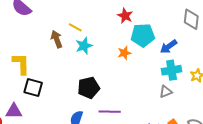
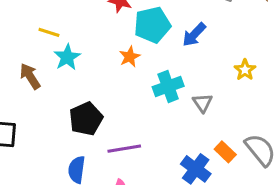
brown arrow: (57, 39) -> (30, 76), moved
cyan cross: (172, 70) -> (168, 87), moved
gray triangle: (166, 92) -> (203, 103), turned -32

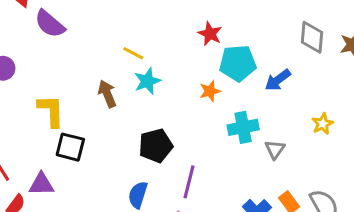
purple line: (124, 149) -> (189, 182), turned -76

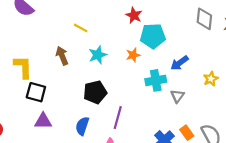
blue arrow: (278, 80) -> (179, 63), moved
cyan star: (147, 81) -> (98, 55), moved
purple triangle: (41, 184) -> (43, 121), moved

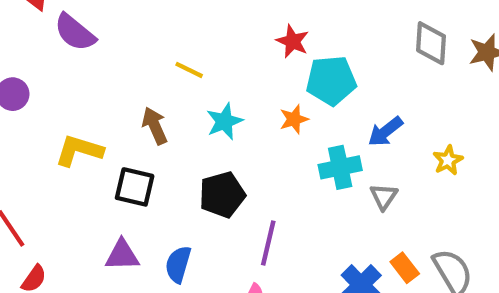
yellow L-shape: (23, 67) -> (79, 150), turned -70
black square: (36, 92) -> (135, 187), moved
blue semicircle: (82, 126) -> (178, 264), moved

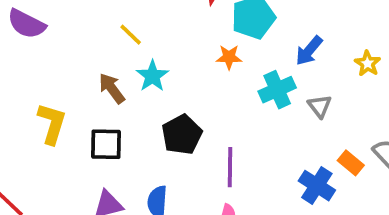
yellow line: (189, 70) -> (131, 35), turned 30
orange star: (294, 119) -> (229, 57), turned 30
cyan star: (224, 121) -> (152, 76), moved
yellow L-shape: (79, 150) -> (52, 124), turned 102

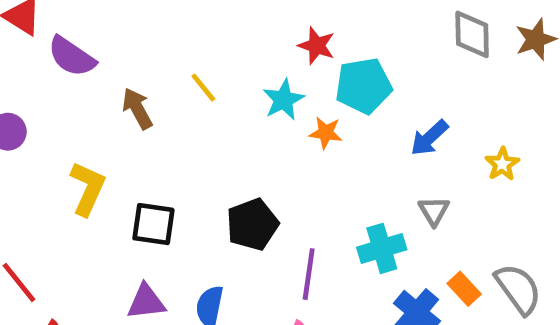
cyan star: (152, 76) -> (283, 100), moved
brown arrow: (112, 88) -> (137, 109), moved
cyan cross: (277, 90) -> (382, 248), moved

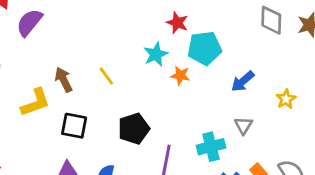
purple semicircle: (72, 57) -> (29, 23), turned 92
yellow line: (203, 88) -> (106, 76), moved
brown arrow: (137, 109) -> (64, 80), moved
yellow L-shape: (88, 188) -> (35, 102), turned 44

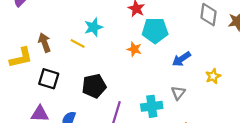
cyan star: (156, 54) -> (93, 27), moved
yellow line: (106, 76) -> (78, 43), turned -32

